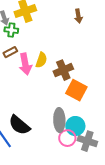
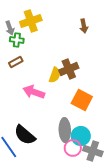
yellow semicircle: (41, 60) -> (55, 75), moved
pink arrow: (25, 64) -> (34, 92), moved, turned 120
brown cross: (63, 70) -> (69, 69), moved

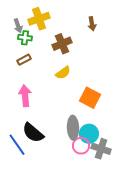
brown cross: (69, 69) -> (62, 44), moved
yellow semicircle: (55, 75) -> (63, 73), turned 35
pink arrow: (34, 92) -> (25, 96), moved, turned 65

